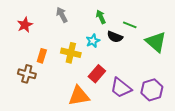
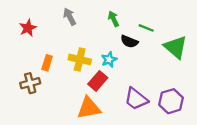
cyan star: (93, 41) -> (109, 59), moved
brown cross: (27, 74) -> (30, 83), turned -30
red rectangle: (97, 74) -> (98, 81), moved

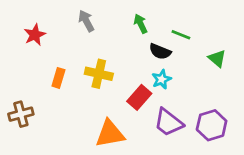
green triangle: (176, 47) -> (217, 58), size x0.6
cyan star: (109, 59) -> (161, 79), moved
red rectangle: (98, 81) -> (139, 97), moved
brown cross: (30, 83) -> (21, 114), moved

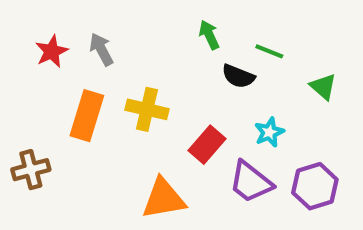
gray arrow: (86, 21) -> (101, 49), moved
orange rectangle: (58, 78) -> (87, 116), size x1.6
cyan star: (161, 79) -> (269, 132), moved

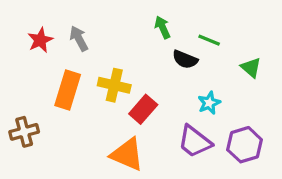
red rectangle: (207, 145) -> (143, 109), moved
orange triangle: (164, 199) -> (127, 154), turned 33

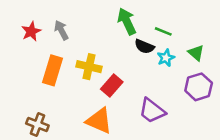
green arrow: (162, 27) -> (127, 21), size x1.5
cyan star: (209, 103) -> (166, 58), moved
brown cross: (24, 132) -> (37, 125), moved, turned 35
purple hexagon: (245, 145) -> (199, 87), moved

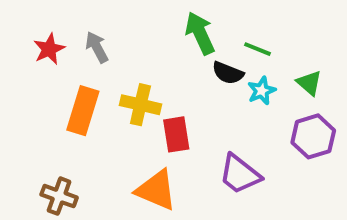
red rectangle: (112, 86) -> (176, 134), turned -50

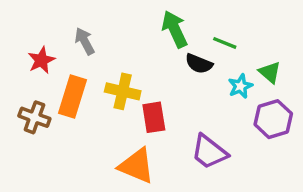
red star: (49, 49) -> (41, 60), moved
cyan star: (262, 91) -> (240, 86), moved
brown cross: (59, 196) -> (34, 117), moved

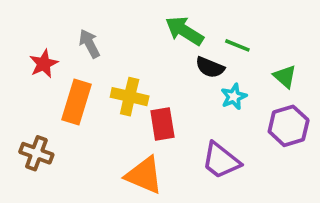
green arrow: (175, 29) -> (184, 31), turned -33
cyan star: (240, 86) -> (234, 97), moved
brown cross: (34, 117) -> (36, 153), moved

